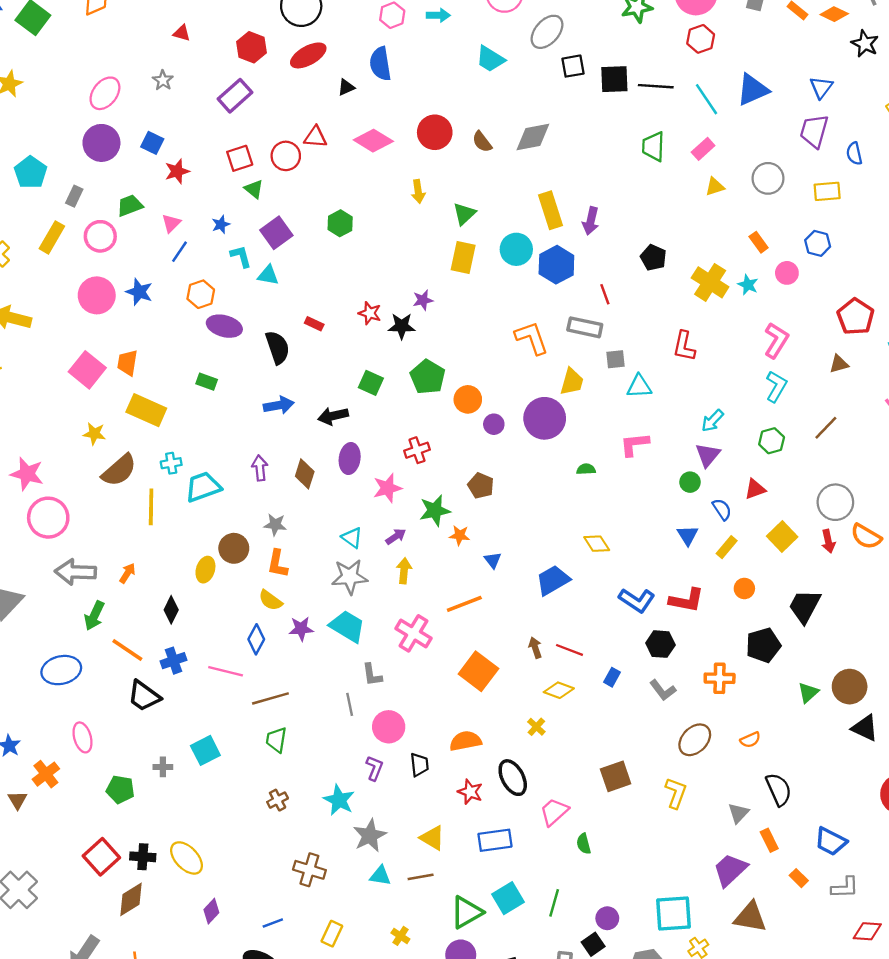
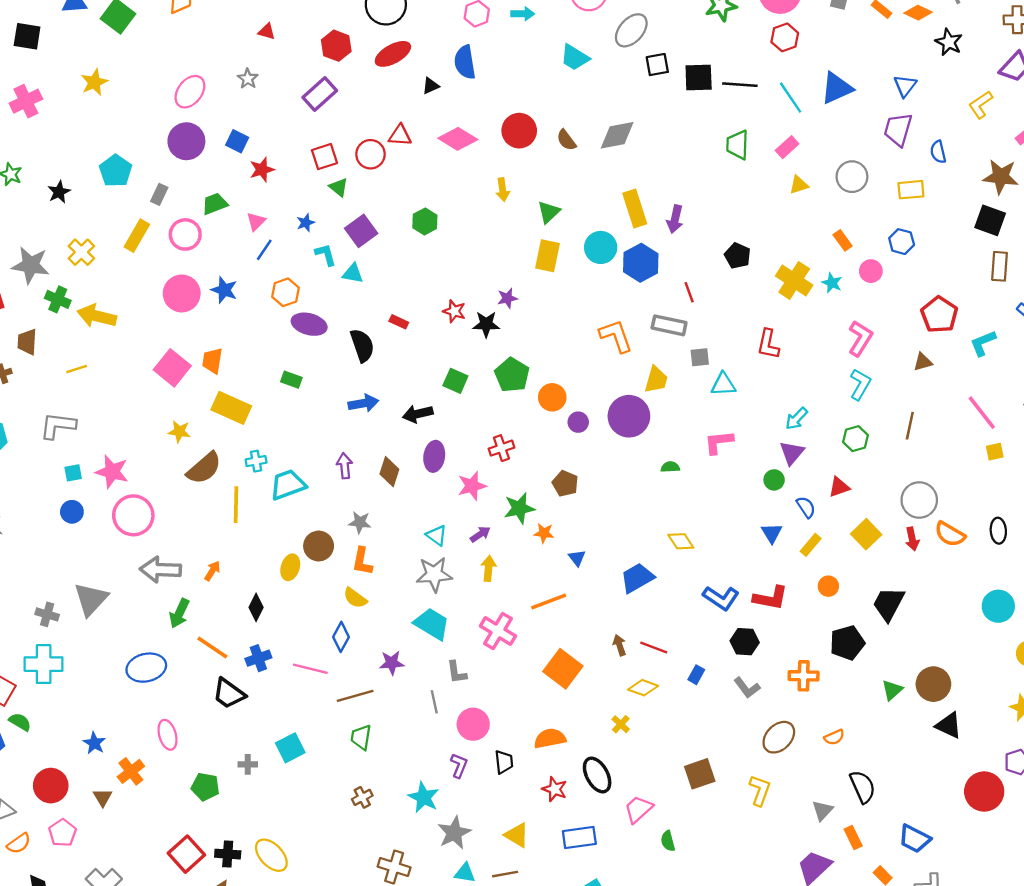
brown line: (826, 428) -> (910, 426), turned -32
purple star: (301, 629) -> (392, 663), moved

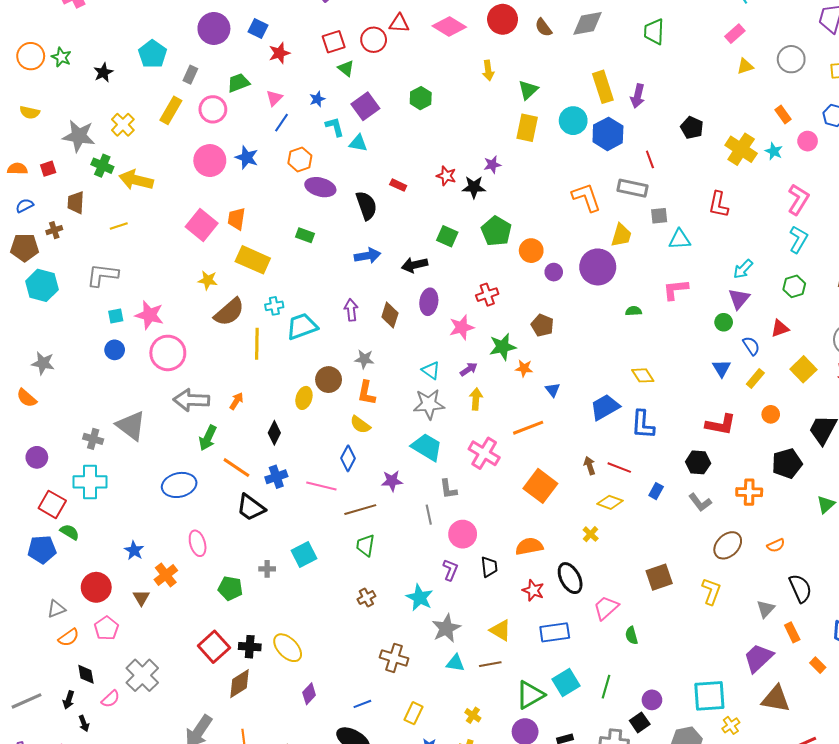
green trapezoid: (738, 145) -> (654, 32), moved
blue L-shape: (721, 598) -> (643, 425), moved, turned 60
gray triangle: (91, 599) -> (131, 426), turned -36

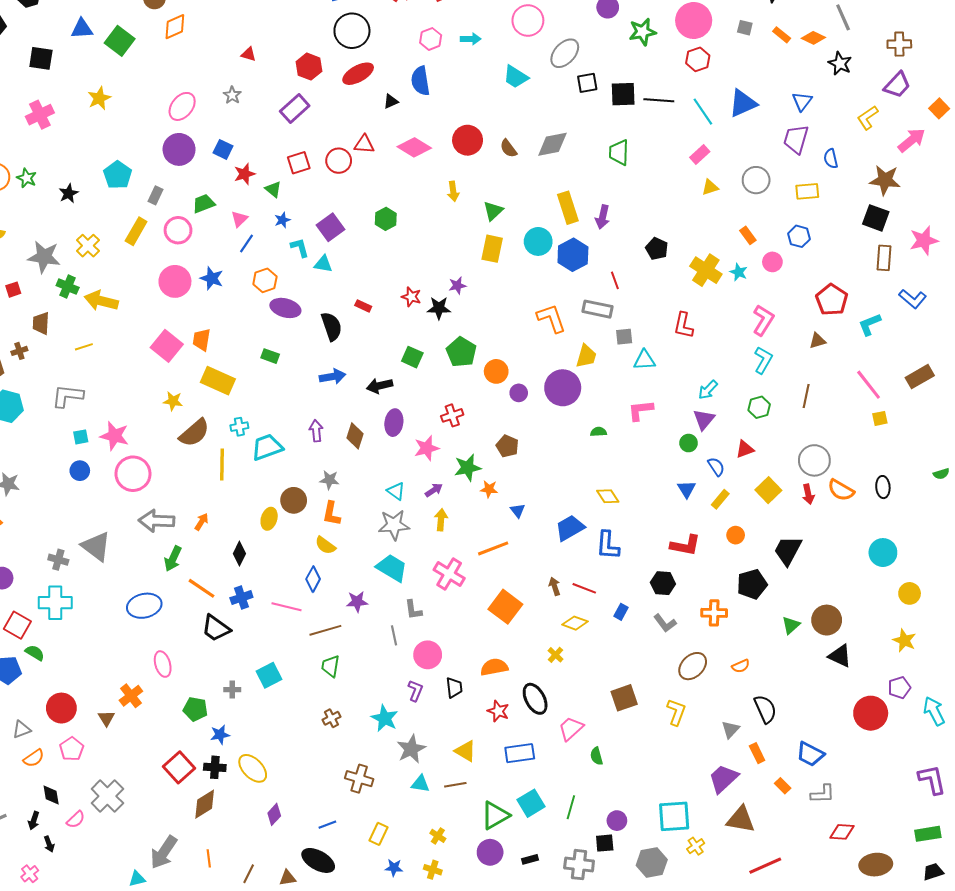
green triangle: (346, 68) -> (273, 189), moved
blue star: (134, 550) -> (220, 735), moved, turned 30
black square: (640, 722) -> (605, 843), turned 30

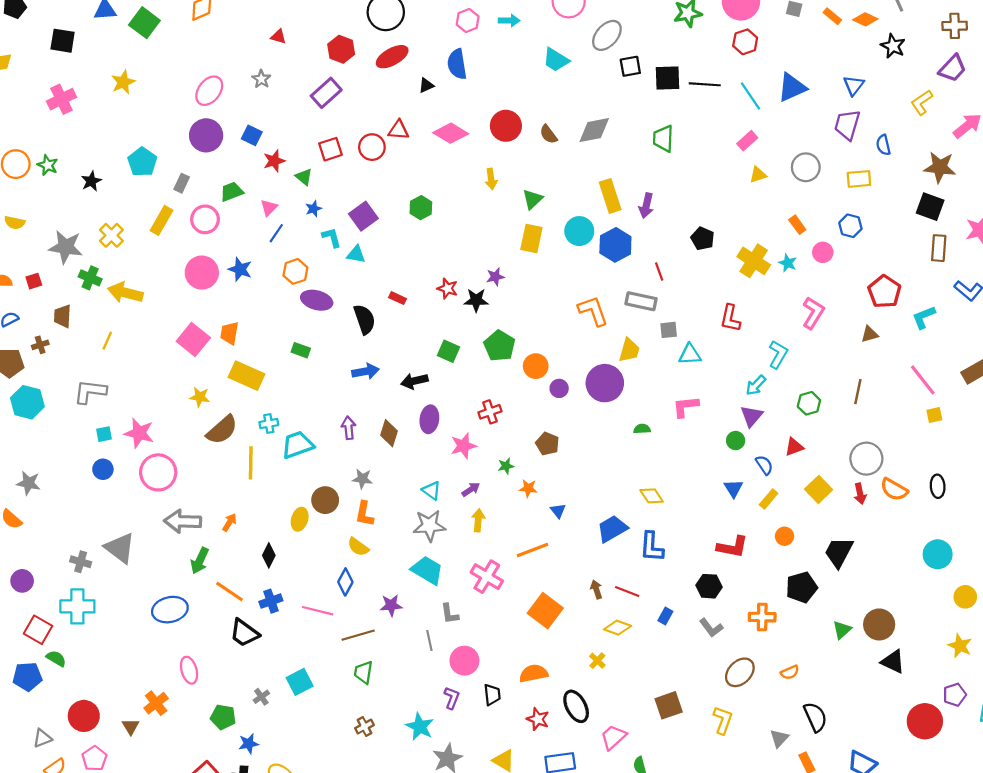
yellow line: (84, 347) -> (107, 341), turned -48
cyan L-shape: (763, 360) -> (778, 354), moved
green star: (468, 468) -> (506, 466), size x0.6
gray cross: (232, 690) -> (261, 697), turned -35

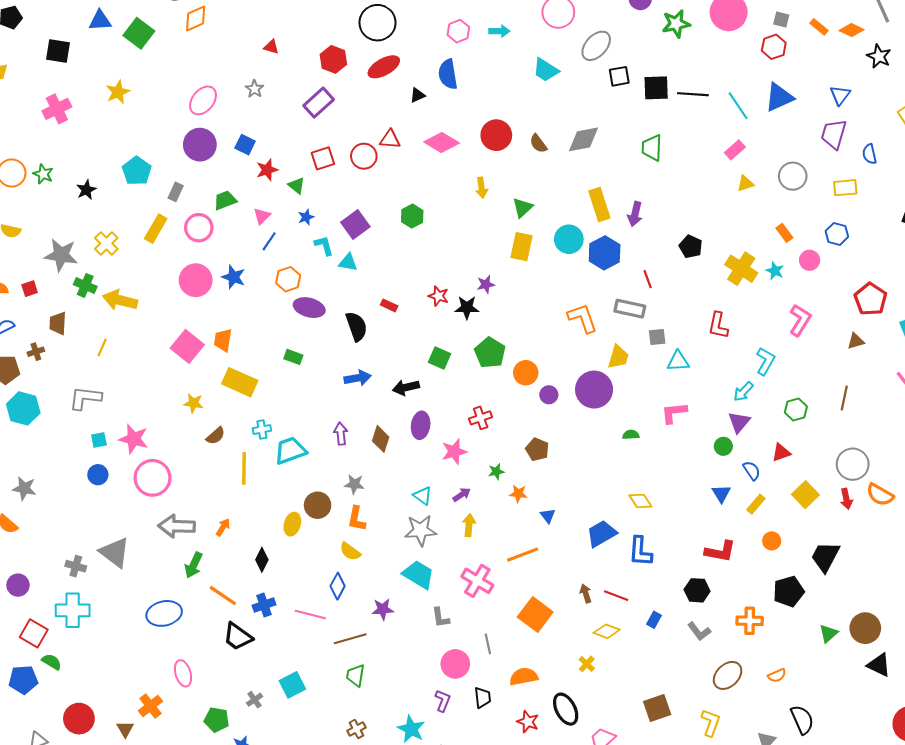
red hexagon: (745, 42) -> (774, 47), moved
brown semicircle: (222, 430) -> (216, 436), size x0.6
gray line: (429, 640) -> (488, 644), moved

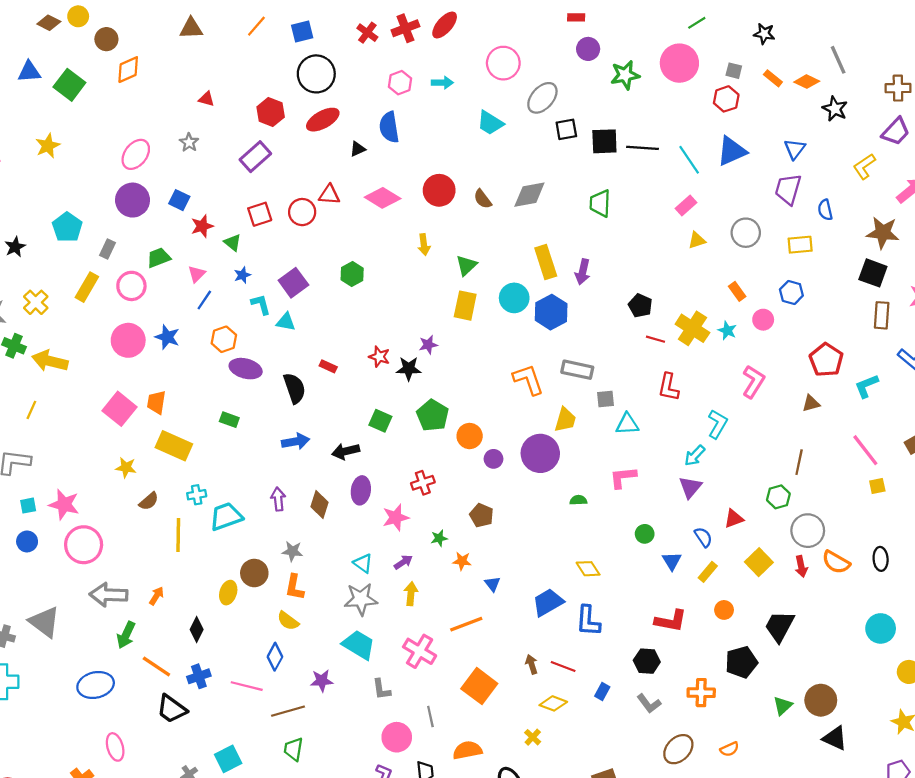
red line: (648, 279) -> (656, 339), moved, turned -54
green hexagon: (796, 410) -> (778, 497), moved
green circle: (723, 446) -> (645, 534), moved

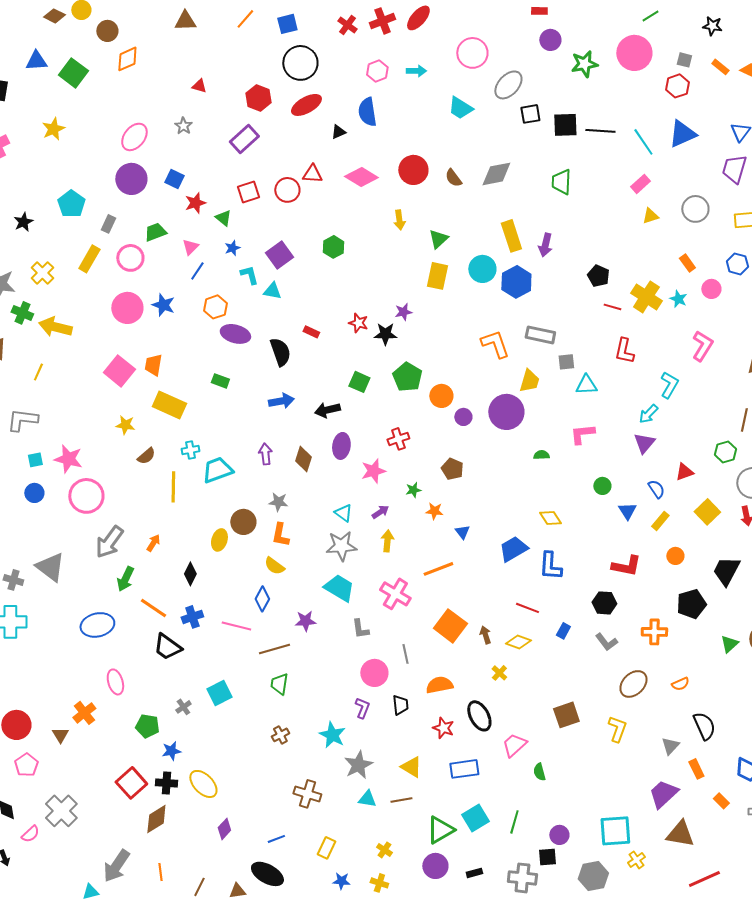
gray arrow: (109, 595) -> (109, 542), turned -56
brown arrow: (532, 664) -> (485, 635), moved

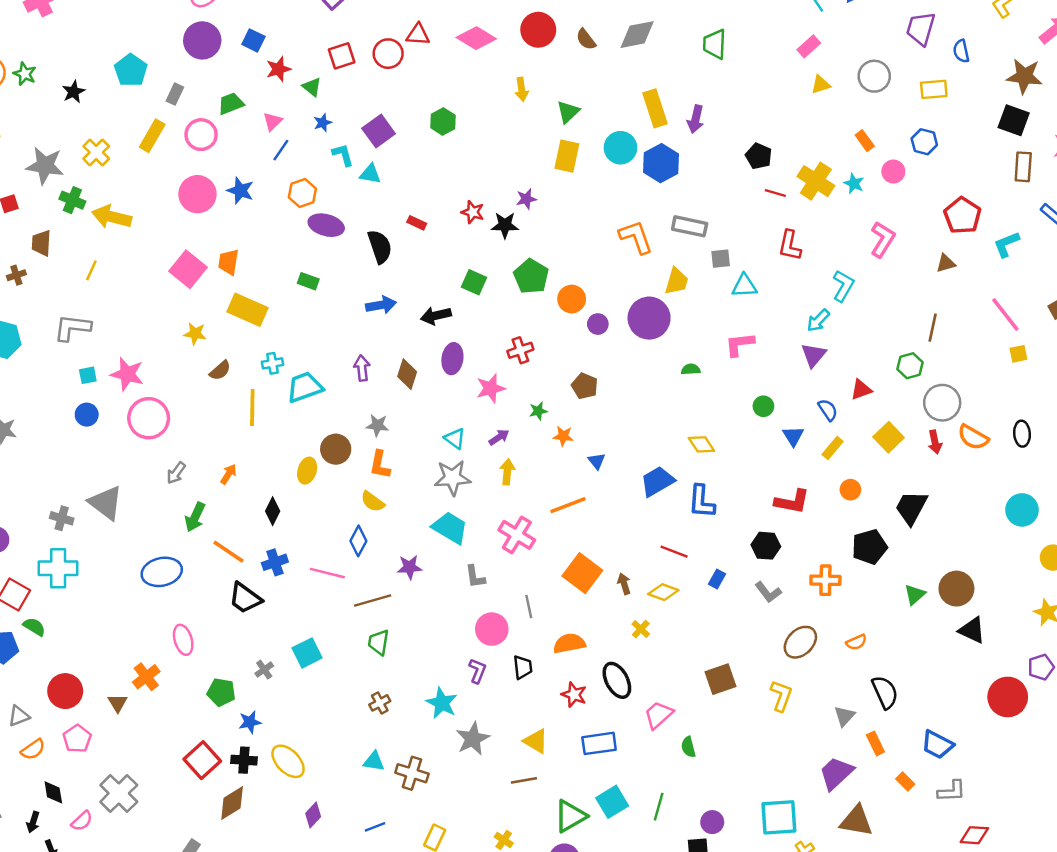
gray arrow: (109, 542) -> (176, 473), size x0.6
cyan triangle: (367, 799) -> (374, 761), moved

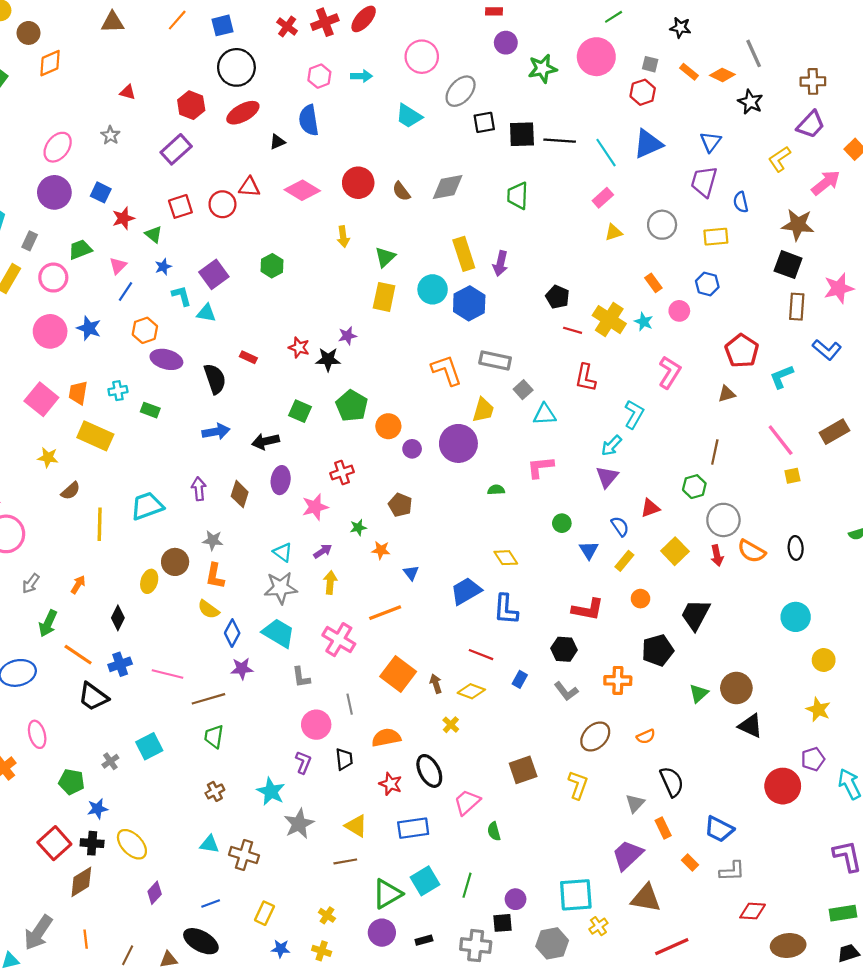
gray square: (721, 259) -> (523, 390), turned -36
cyan cross: (273, 363) -> (118, 391), moved
blue diamond: (358, 541) -> (232, 633), moved

